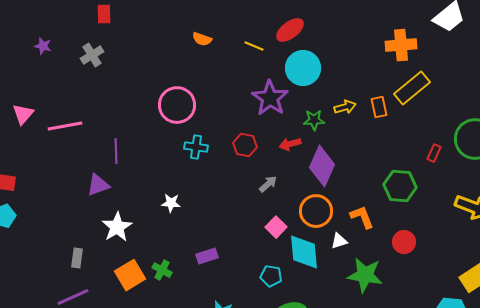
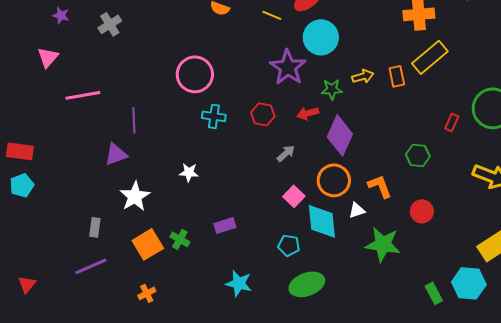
pink triangle: (23, 114) -> (48, 57), moved
green hexagon: (400, 186) -> (418, 155), size x0.7

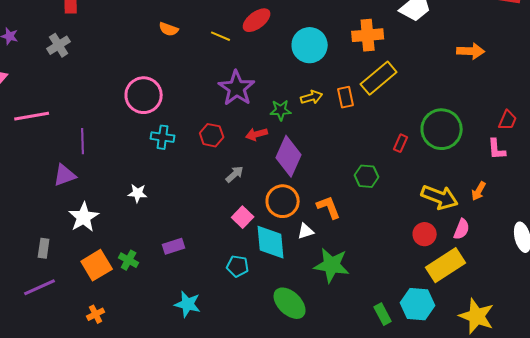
cyan circle: (321, 37) -> (310, 45), moved
red circle: (422, 211) -> (425, 234), moved
green ellipse: (307, 284) -> (290, 303), moved, turned 64

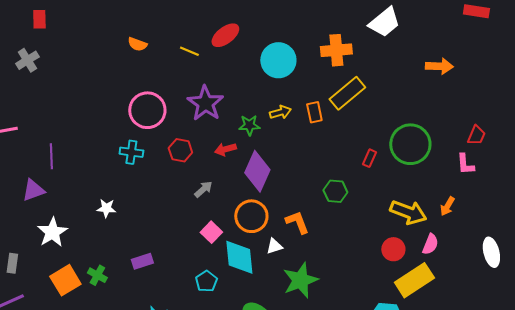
pink circle: (144, 95) -> (147, 110), moved
green star: (332, 265) -> (300, 280), turned -30
cyan pentagon: (238, 266) -> (206, 281), turned 30

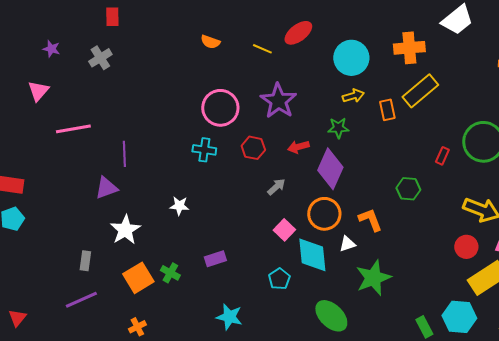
yellow arrow: (280, 112) -> (353, 96), moved
green star: (249, 125) -> (338, 128), moved

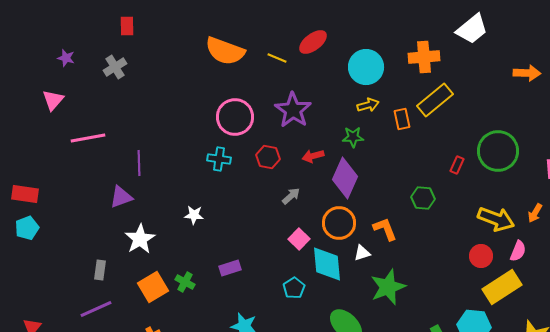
orange semicircle: (210, 42) -> (225, 51), size x2.0

